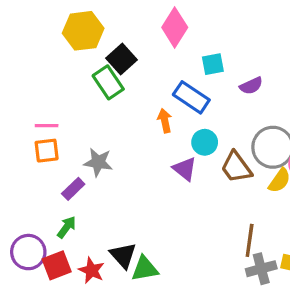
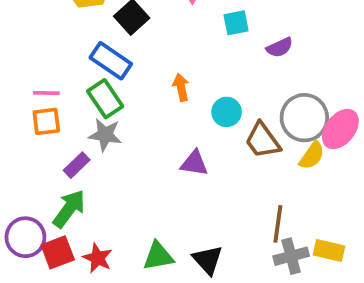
green rectangle: (108, 82) -> (105, 99), moved
blue rectangle: (191, 97) -> (111, 61), moved
purple triangle: (185, 169) -> (194, 163), moved, turned -30
green arrow: (67, 227) -> (69, 209), size x1.5
black triangle: (123, 255) -> (208, 260), moved

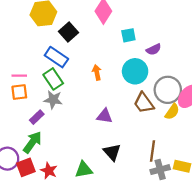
cyan circle: (227, 112) -> (135, 71), moved, size x1.5
black triangle: (208, 260) -> (112, 152), moved

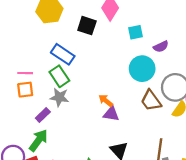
black square: (68, 32) -> (87, 26), moved, turned -30
orange arrow: (97, 72) -> (106, 101), moved, turned -40

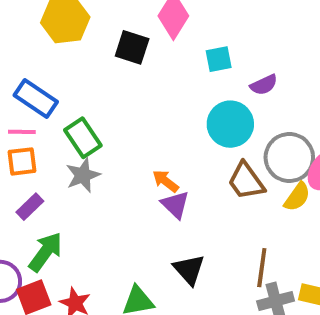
blue rectangle: (63, 54) -> (36, 99), moved
gray star: (59, 97) -> (83, 175), turned -30
purple triangle: (111, 114) -> (175, 205), turned 35
purple rectangle: (43, 115) -> (30, 207), moved

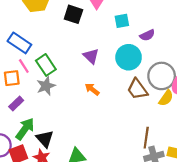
pink line: (22, 132) -> (24, 66), moved, turned 56
purple triangle: (175, 205) -> (91, 56), moved
black triangle: (189, 270) -> (45, 139), moved

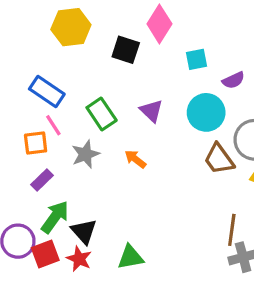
green rectangle: (46, 65) -> (102, 114), moved
orange arrow: (92, 89) -> (135, 159), moved

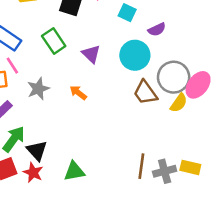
cyan square: (196, 59) -> (127, 13), turned 36
green rectangle: (102, 114) -> (54, 41), moved
brown line: (232, 230) -> (141, 166), moved

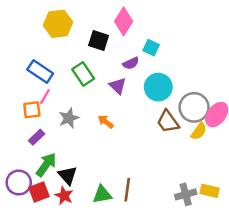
purple semicircle: (157, 29) -> (131, 63), moved
pink line: (12, 66) -> (45, 97), turned 63
brown line: (141, 166) -> (127, 190), moved

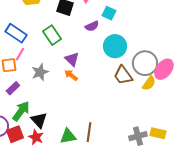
purple triangle: (118, 86) -> (72, 59), moved

